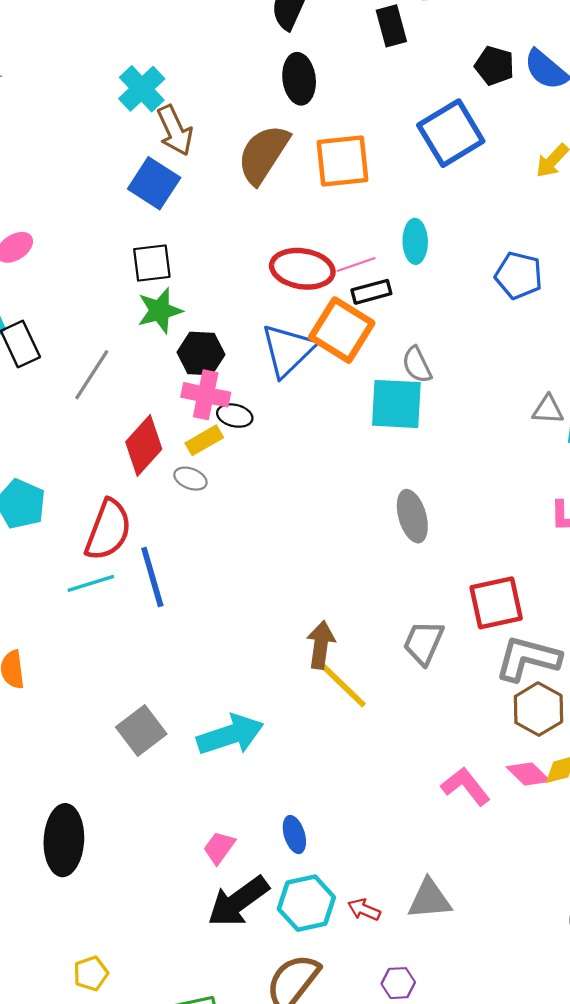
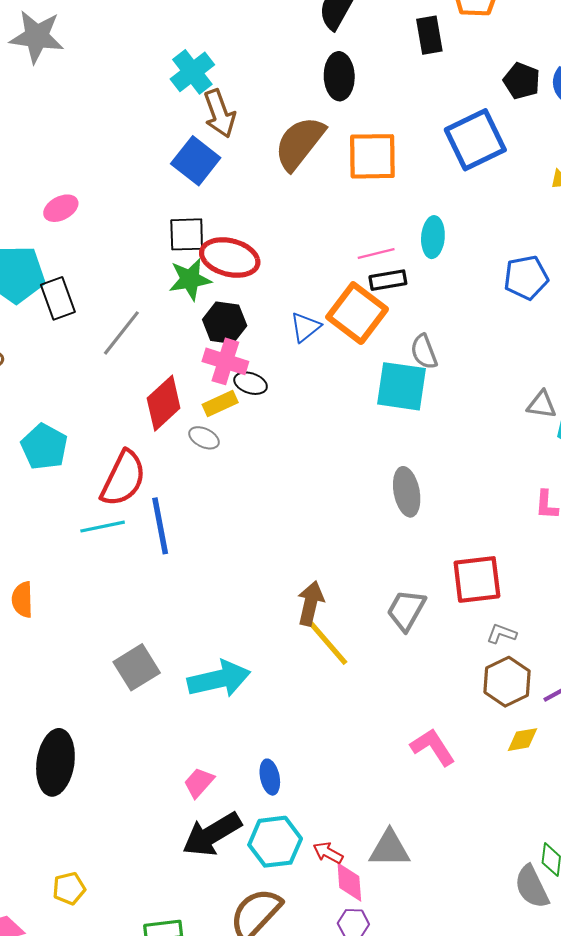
red ellipse: (302, 269) -> (230, 258), moved
blue pentagon: (519, 275) -> (526, 278), turned -30
blue triangle: (288, 350) -> (305, 327), size x0.6
gray L-shape: (528, 658) -> (502, 634), size x0.5
pink diamond: (528, 774) -> (349, 882), moved, turned 36

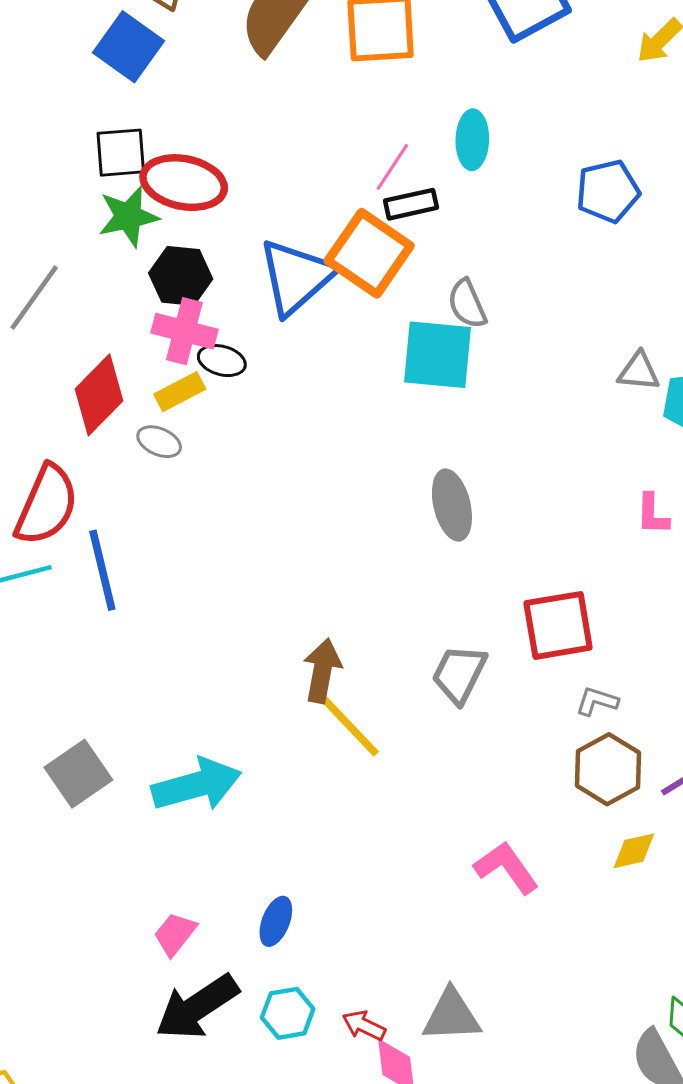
pink line: (376, 253) -> (392, 167), turned -40
blue triangle: (305, 327) -> (296, 277), size x1.8
blue ellipse: (270, 777) -> (276, 921), turned 36
cyan hexagon: (275, 842) -> (288, 1013), size x0.7

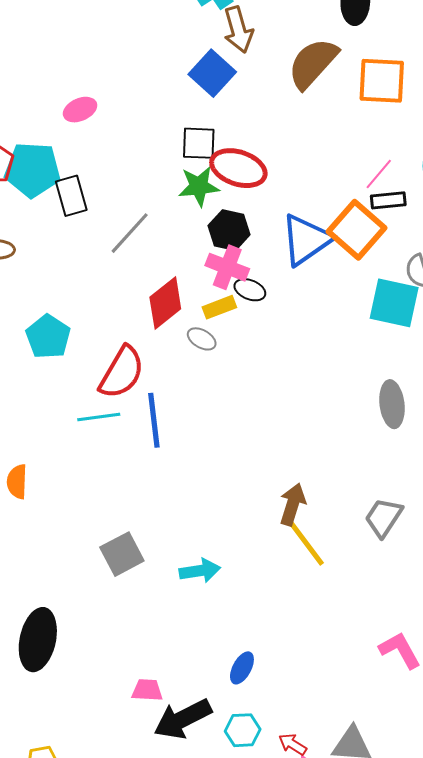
cyan arrow: (197, 785) -> (200, 571), size x0.7
pink trapezoid: (175, 934) -> (147, 690), moved, turned 48

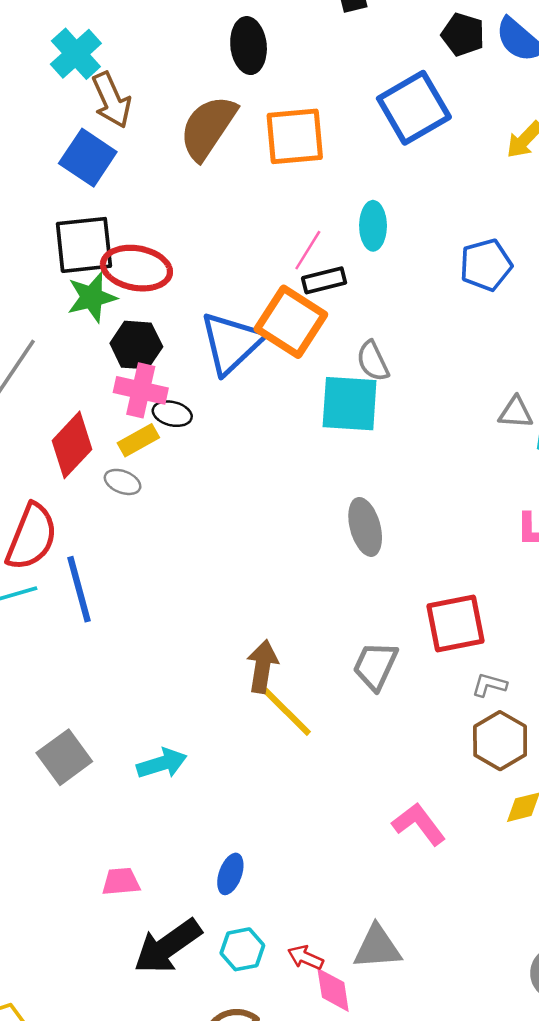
black square: (199, 143) -> (84, 245), size x1.4
pink trapezoid: (147, 690) -> (121, 882), moved

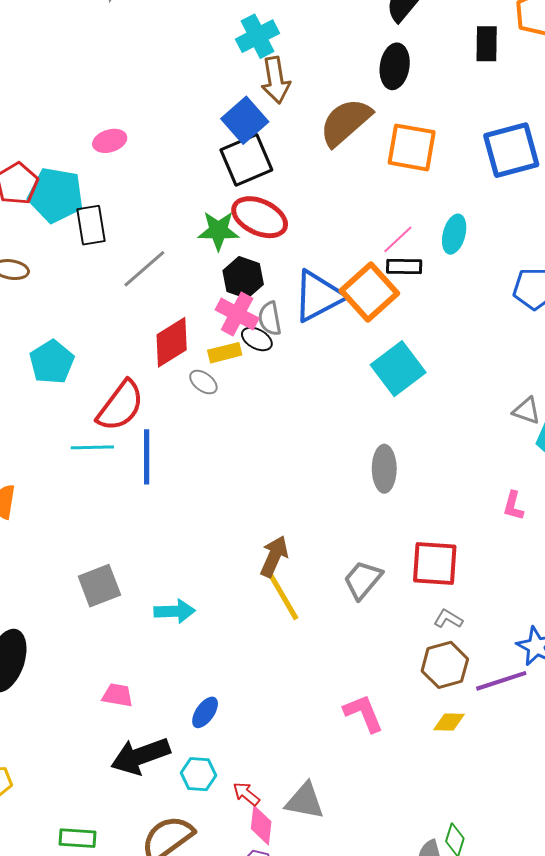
black square: (84, 245) -> (246, 160), moved, turned -32
gray semicircle: (373, 361) -> (270, 319), moved
cyan square: (350, 404) -> (398, 369), turned 34

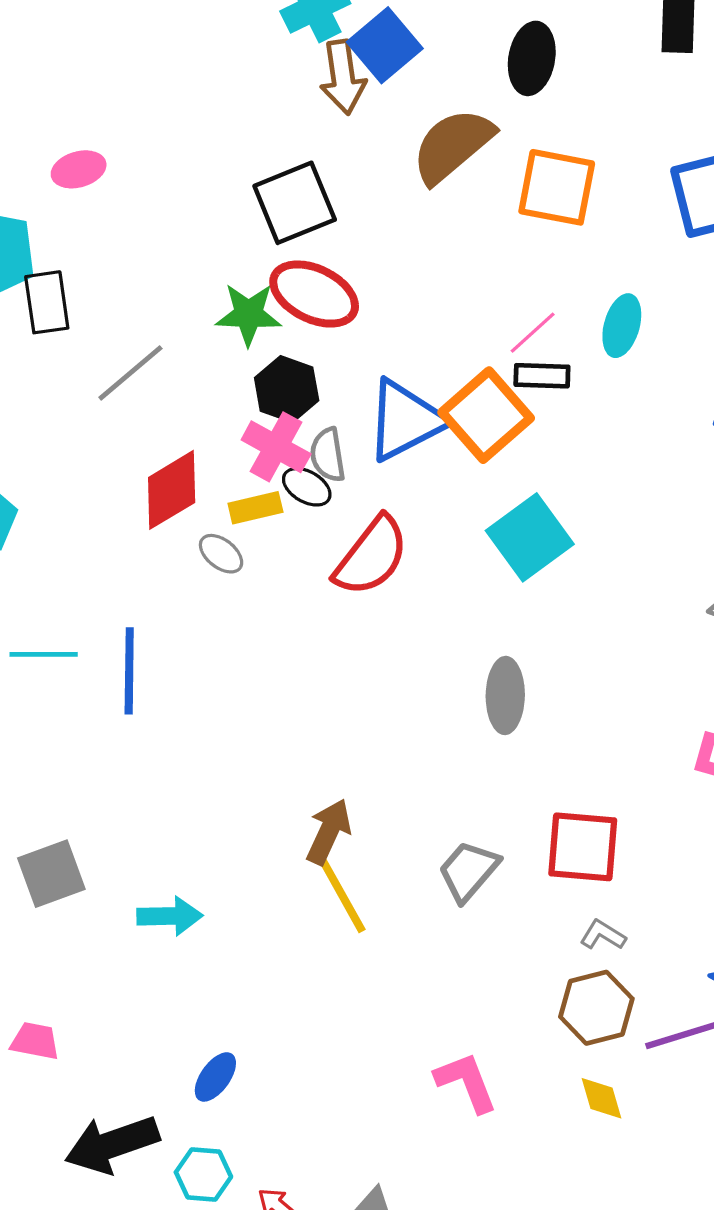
blue square: (245, 120) -> (385, 45), moved
red semicircle: (120, 406) -> (371, 556), moved
pink trapezoid: (118, 695) -> (35, 1041), moved
yellow diamond: (449, 722) -> (602, 1098), turned 72

